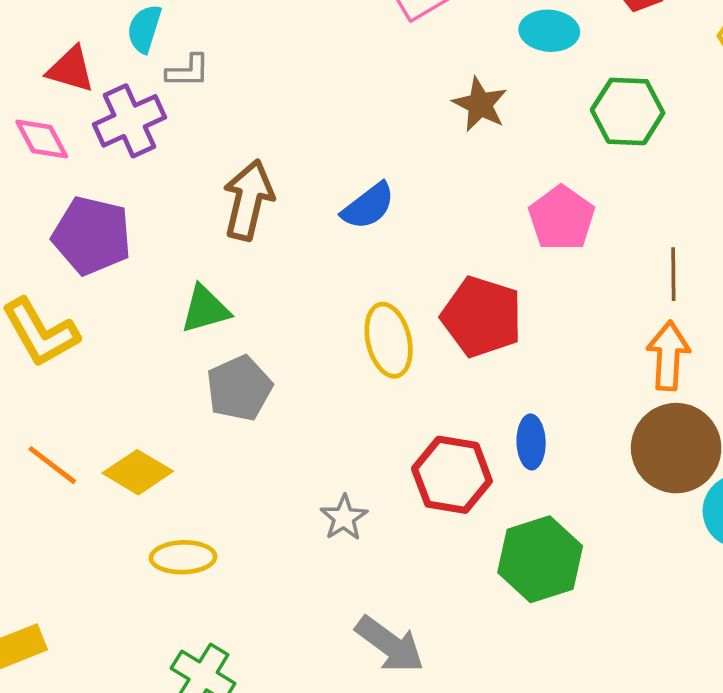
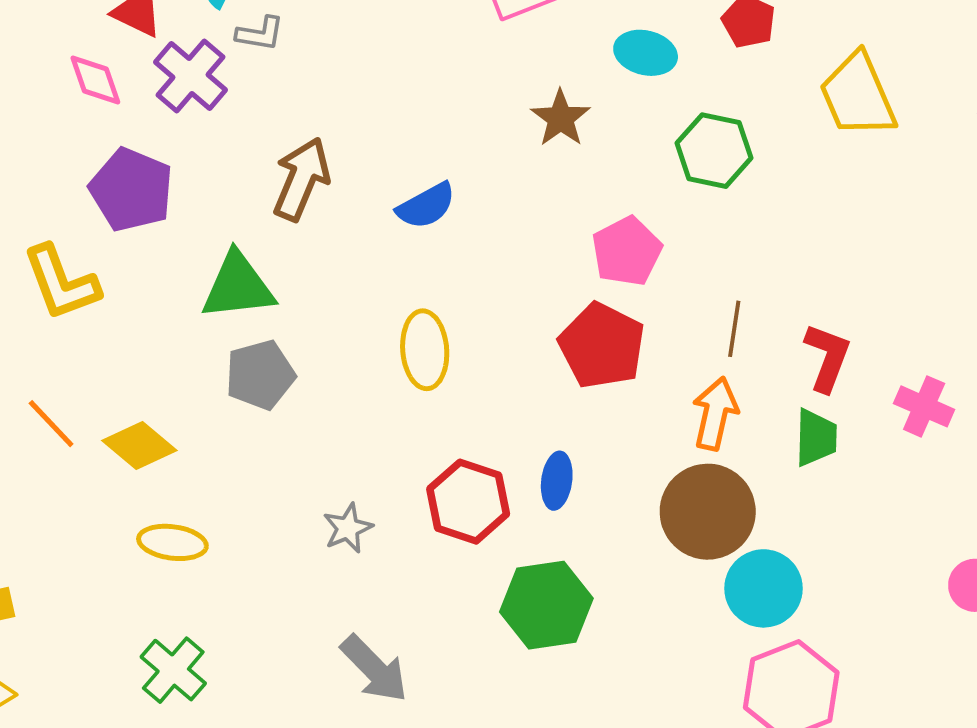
purple cross: (130, 121) -> (190, 76), turned -34
green triangle: (205, 309) -> (238, 286), size x1.4
red pentagon: (482, 317) -> (602, 346), moved

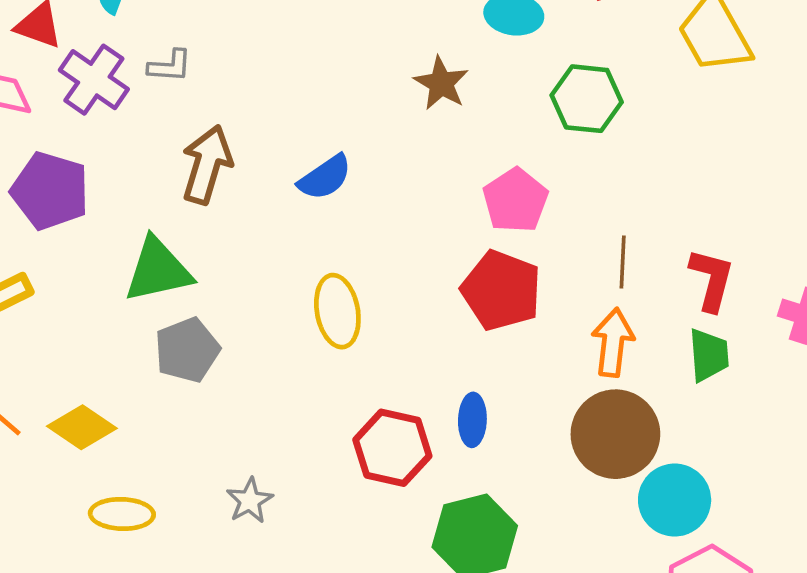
gray L-shape: (260, 34) -> (170, 66), moved
gray star: (348, 528) -> (250, 501), moved

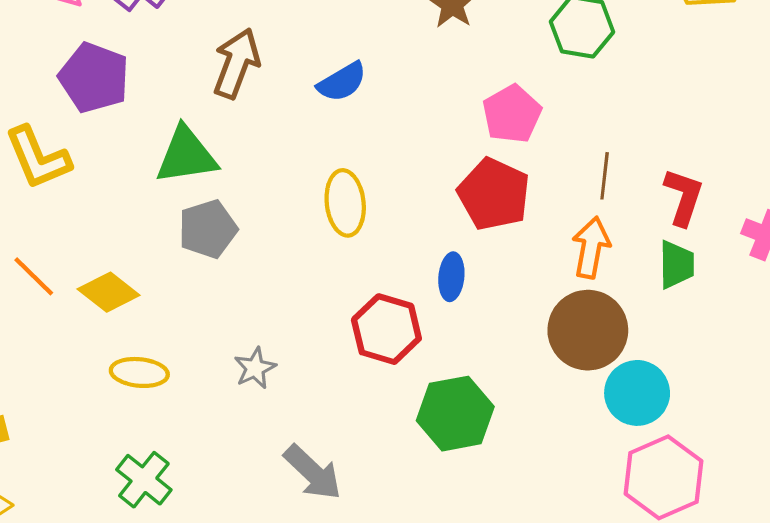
blue ellipse: (472, 420) -> (451, 277), moved

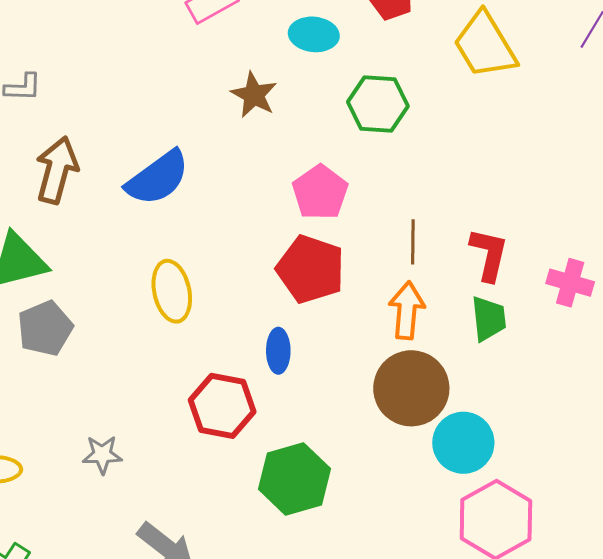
blue semicircle: (342, 82) -> (158, 178), size x1.4
gray star: (255, 368) -> (102, 455), turned 30

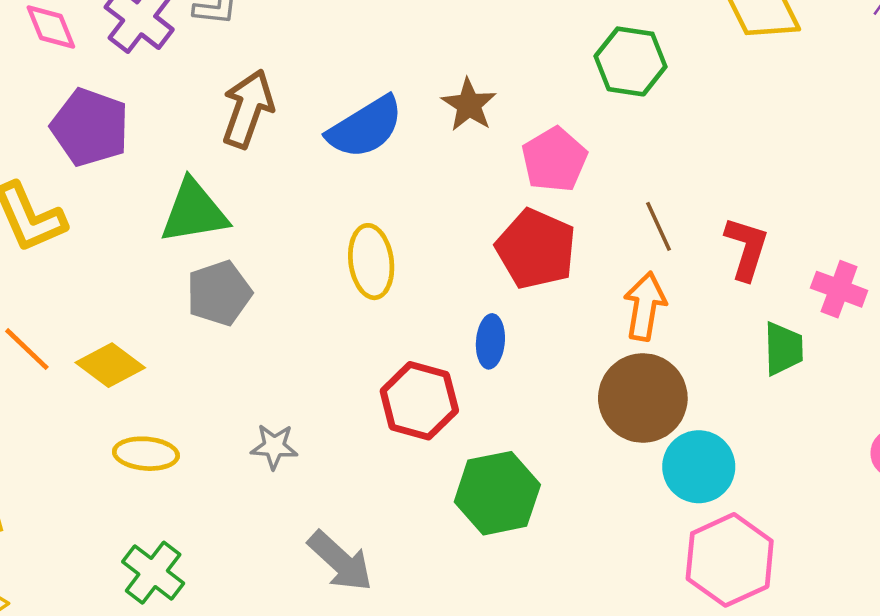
brown star: (254, 95) -> (469, 105), moved
brown line: (413, 242) -> (658, 226), turned -30
green trapezoid: (489, 319) -> (783, 349), moved

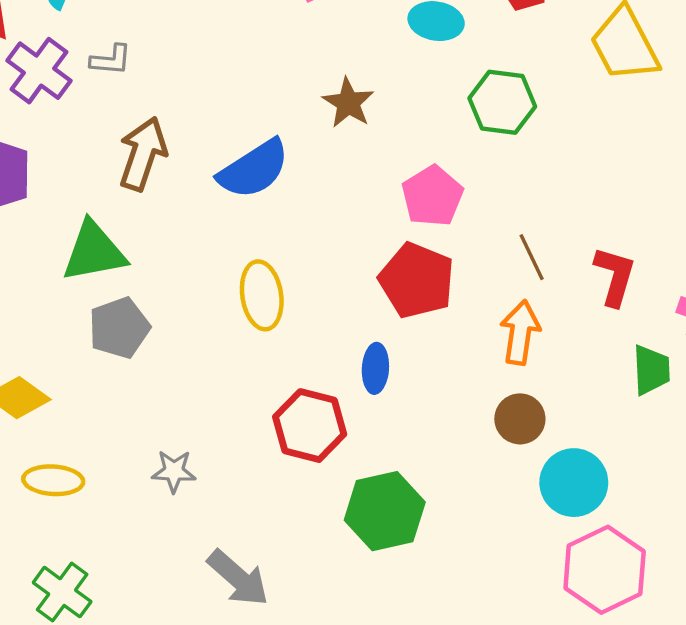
brown star: (469, 105) -> (348, 103), moved
brown circle: (643, 398) -> (520, 419), size x0.6

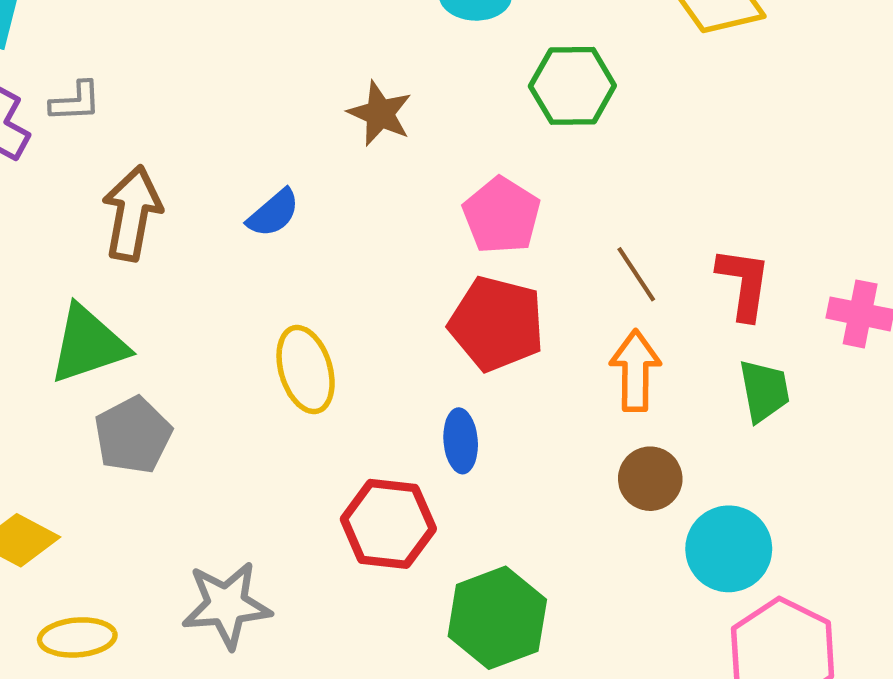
blue semicircle: (254, 169) -> (273, 213), size x0.6
green trapezoid: (651, 370) -> (764, 391), moved
gray star: (174, 471) -> (227, 605), size x1.6

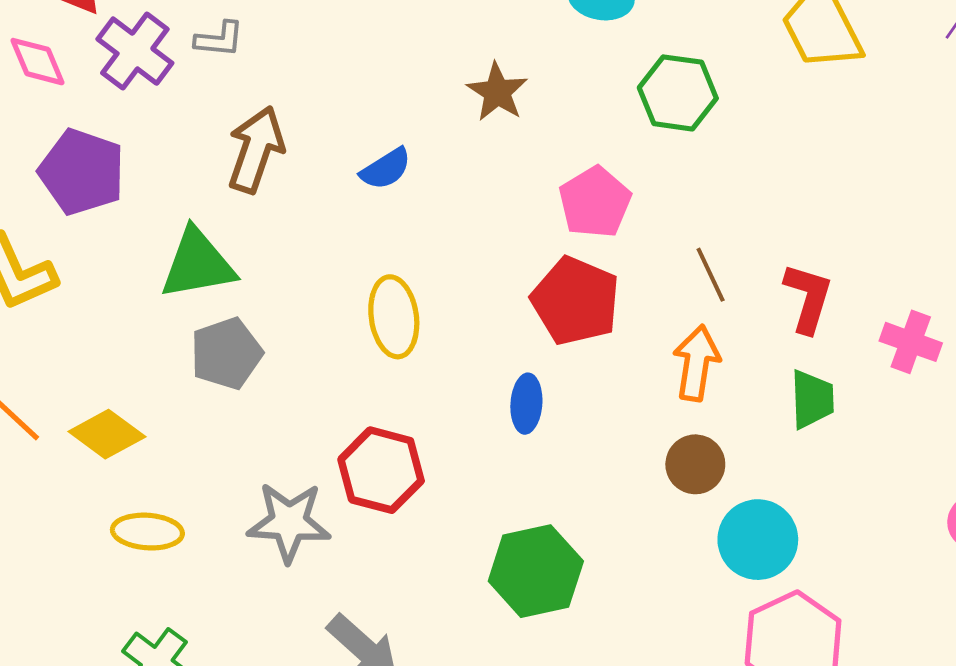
red hexagon: (388, 524) -> (381, 470), moved

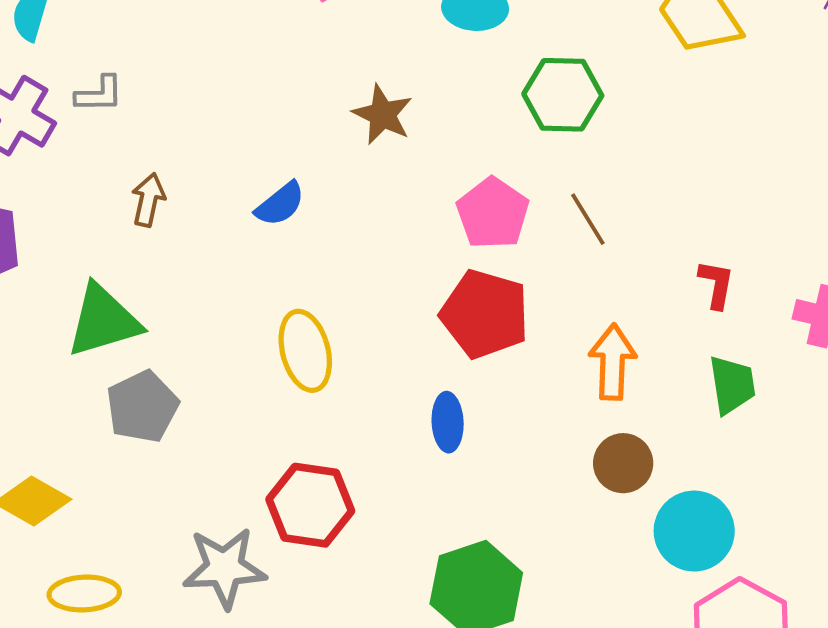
brown arrow: (256, 150) -> (148, 200), size x0.6
brown line: (711, 275) -> (588, 219), moved
red L-shape: (808, 298) -> (716, 284), size x0.7

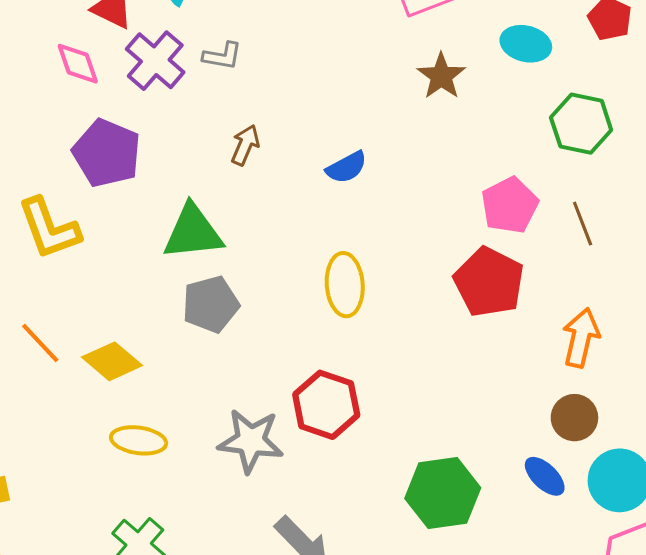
brown star: (383, 115) -> (441, 76), moved
blue ellipse: (448, 422) -> (545, 476), moved, turned -54

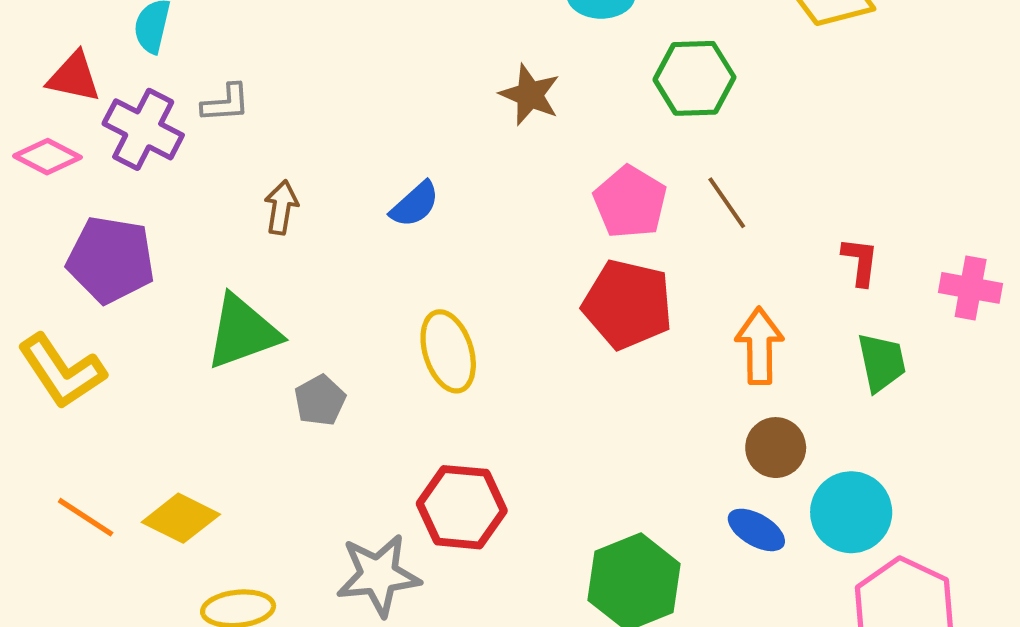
pink diamond: (78, 64) -> (47, 157), turned -30
brown star: (441, 76) -> (530, 95), moved
gray pentagon: (211, 304) -> (320, 400), moved, size x0.7

